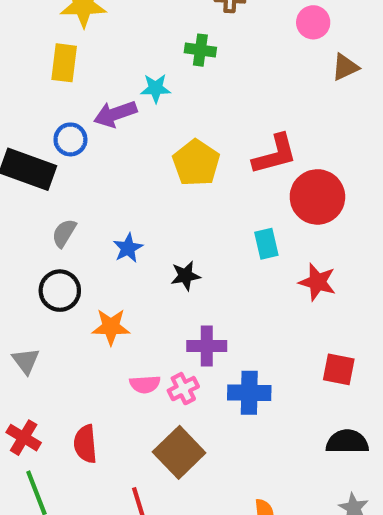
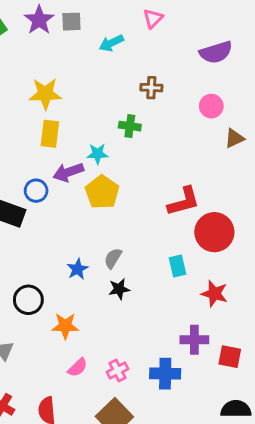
yellow rectangle: (64, 63) -> (50, 134), moved
yellow pentagon: (196, 163) -> (102, 192), moved
gray semicircle: (64, 233) -> (113, 258), moved
purple cross: (207, 346) -> (194, 340), moved
pink semicircle: (145, 384) -> (78, 367), moved, turned -40

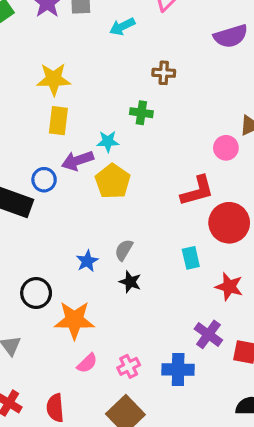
pink circle: (211, 106) -> (226, 148), moved
black star: (119, 289) -> (130, 282), turned 30
orange star: (65, 326) -> (74, 320), size x1.4
purple cross: (194, 340) -> (208, 334), turned 36

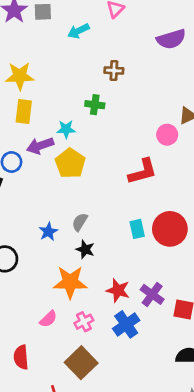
red circle: (229, 223) -> (170, 229), moved
red star: (229, 287) -> (118, 290), moved
orange star: (74, 320) -> (70, 282), moved
blue cross: (178, 370) -> (126, 324), turned -36

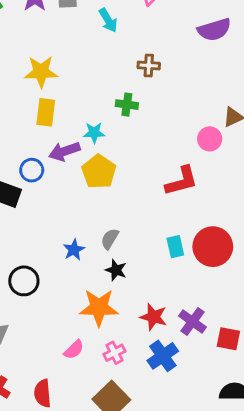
cyan arrow: (78, 31) -> (108, 20), turned -95

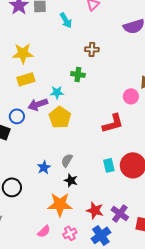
yellow rectangle: (46, 112) -> (26, 79), turned 66

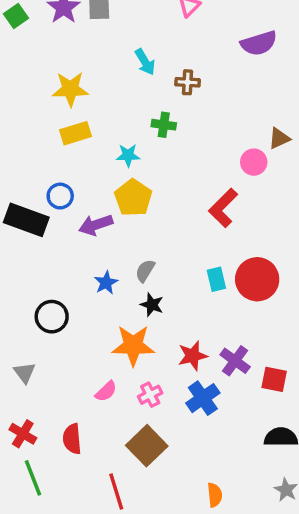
cyan arrow: (66, 20) -> (145, 62), moved
purple arrow: (38, 104) -> (96, 225), moved
red L-shape: (113, 123) -> (223, 208), turned 150
red star: (95, 210) -> (193, 356), turned -30

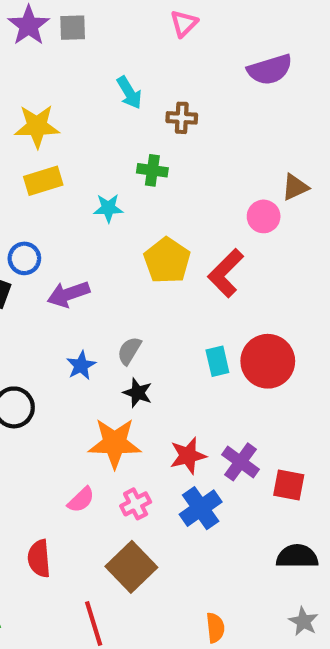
yellow pentagon: (133, 198) -> (167, 261), moved

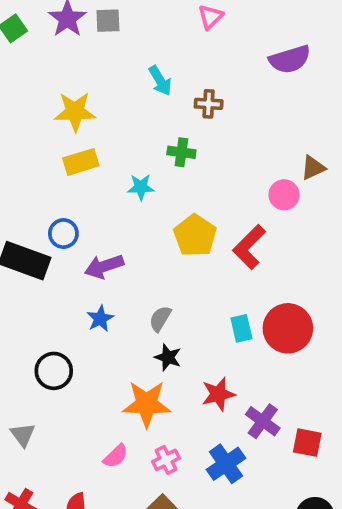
blue star: (81, 365) -> (100, 319), moved
red star: (188, 456) -> (218, 394), moved

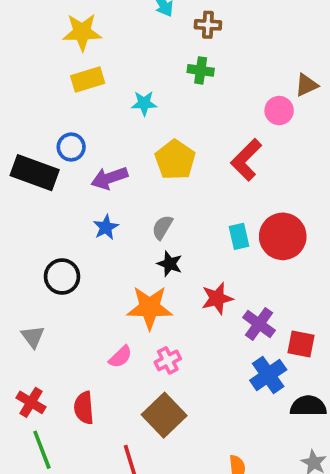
green cross: (181, 152) -> (201, 70), moved
yellow pentagon: (195, 235) -> (175, 160), moved
blue cross: (226, 464) -> (268, 375), moved

